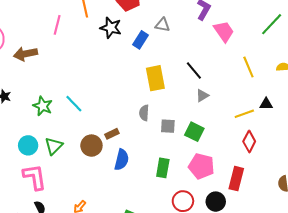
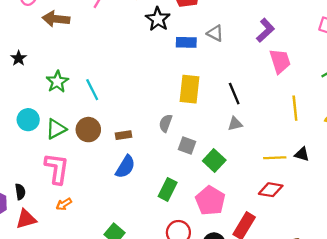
blue rectangle: (140, 40) -> (186, 42), turned 42
red diamond: (249, 142) -> (271, 190), turned 55
brown circle: (91, 146) -> (88, 130), moved
pink L-shape: (35, 177) -> (57, 168), moved

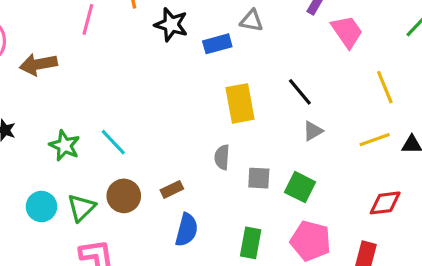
yellow line: (275, 158) -> (375, 140), moved

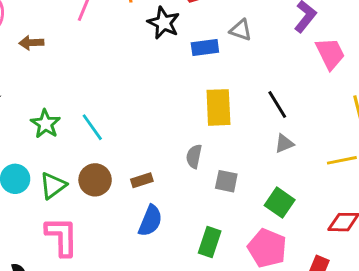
brown arrow: (38, 64) -> (31, 43), size x0.7
green square: (300, 187) -> (280, 203), moved

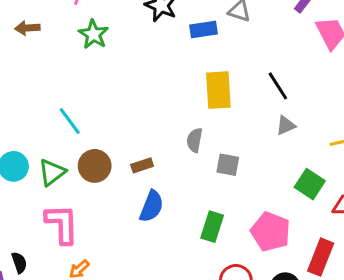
green star: (45, 124) -> (93, 34), moved
cyan line: (92, 127) -> (70, 121), moved
green square: (280, 203) -> (310, 184), moved

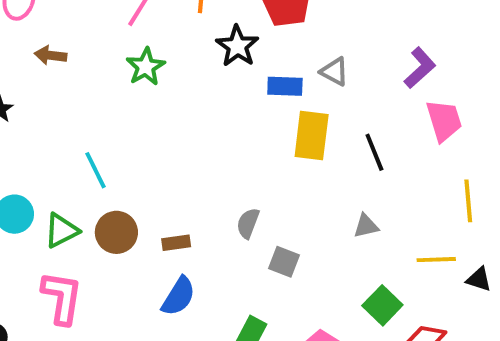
brown arrow: (27, 28) -> (51, 55), moved
black line: (278, 86) -> (374, 152), moved
yellow rectangle: (218, 90) -> (312, 135), moved

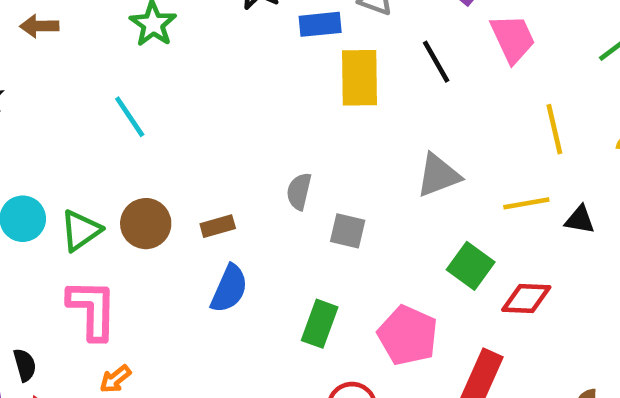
black line: (374, 152) -> (436, 62), moved
cyan line: (96, 170) -> (130, 117), moved
gray triangle: (366, 226) -> (438, 175), size x1.5

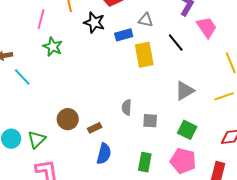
cyan line: (130, 117) -> (22, 77), moved
brown circle: (146, 224) -> (68, 119), moved
green square: (471, 266) -> (187, 130), moved

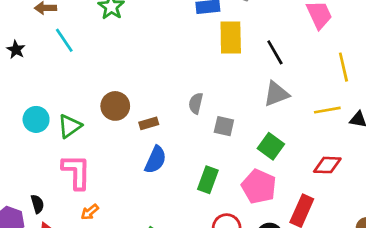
black line: (176, 42) -> (275, 52), moved

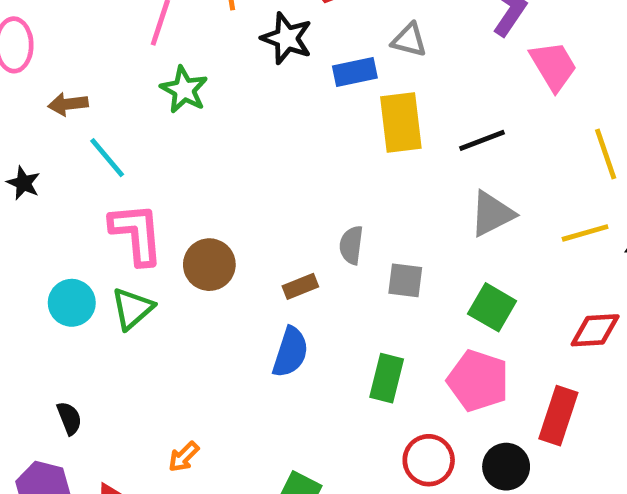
black line: (275, 52) -> (482, 140), turned -75
brown rectangle: (149, 123) -> (300, 286), moved
pink L-shape: (76, 172) -> (137, 234), moved
black semicircle: (37, 204) -> (69, 418), moved

